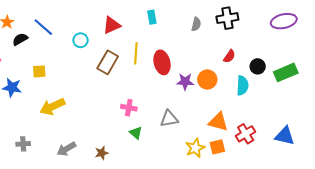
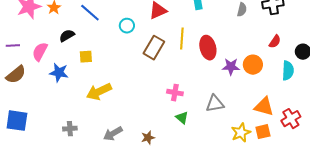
black semicircle: (20, 39) -> (67, 36), moved

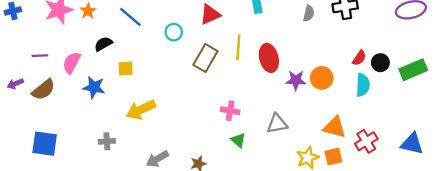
red semicircle: (275, 42) -> (359, 58), moved
gray cross: (70, 129) -> (107, 141), moved

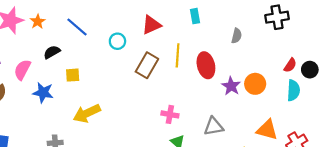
gray semicircle: (309, 13) -> (237, 36), moved
purple star: (296, 80) -> (231, 86), turned 30

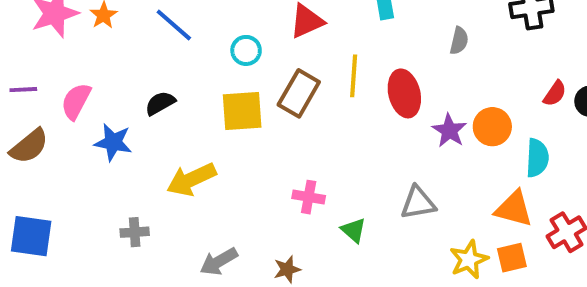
black semicircle: (52, 52) -> (160, 103), moved
yellow square: (73, 75) -> (242, 111), moved, size x1.6
cyan semicircle: (293, 90) -> (537, 158), moved
pink cross: (170, 114) -> (309, 197), moved

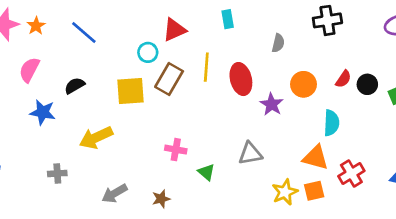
cyan circle: (246, 50) -> (148, 52), moved
pink semicircle: (76, 101) -> (29, 70), moved
orange circle: (492, 127) -> (303, 84), moved

